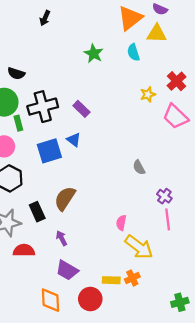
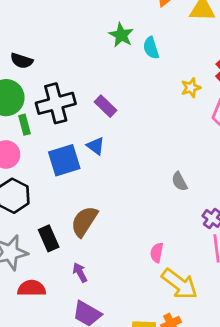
cyan semicircle: (133, 52) -> (151, 48), moved

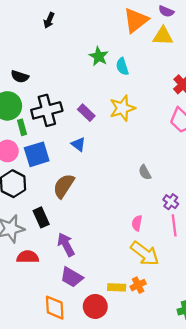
yellow star: (191, 88) -> (122, 108), moved, size x1.6
blue square: (64, 160) -> (37, 154), moved
brown semicircle: (84, 221) -> (64, 186), moved
pink semicircle: (157, 253) -> (137, 223), moved
purple arrow: (80, 273) -> (66, 244), size x1.5

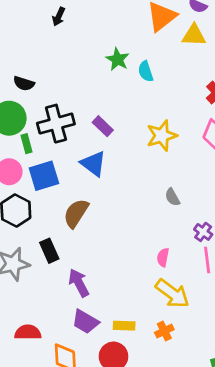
yellow star: (122, 108) -> (162, 136), moved
blue triangle: (78, 144) -> (93, 164), size x1.5
red semicircle: (28, 257) -> (28, 332), moved
yellow rectangle: (117, 287) -> (124, 326), moved

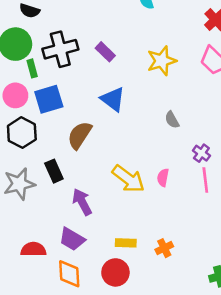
blue triangle: (93, 164) -> (113, 99), moved
yellow arrow: (172, 294) -> (128, 179), moved
purple trapezoid: (85, 322) -> (72, 239), moved

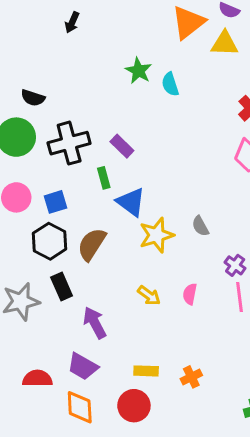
yellow star: (162, 61) -> (157, 235), moved
green rectangle: (32, 68) -> (104, 178), moved
blue square: (49, 99) -> (56, 202), size x0.7
black hexagon: (22, 133) -> (49, 241), moved
yellow arrow: (128, 179) -> (149, 296), size x0.6

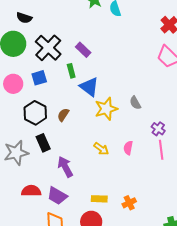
black cross: (69, 143) -> (48, 48), turned -32
blue square: (56, 202) -> (39, 78), moved
brown semicircle: (92, 244) -> (63, 115), size x0.6
red semicircle: (37, 379) -> (31, 191), moved

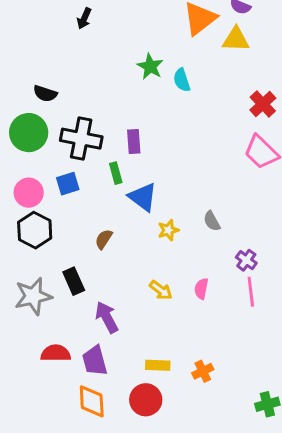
black cross: (48, 48) -> (81, 139), turned -32
purple rectangle: (83, 50) -> (134, 142), turned 42
yellow star: (106, 109) -> (168, 230), size x0.6
black hexagon: (35, 113) -> (35, 230), moved
purple trapezoid: (57, 196) -> (95, 361), turned 45

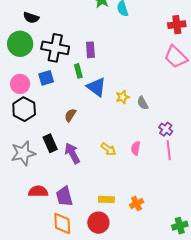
red cross: (263, 104) -> (177, 25), turned 36
yellow star: (168, 230) -> (123, 97), moved
purple arrow: (107, 317) -> (72, 153), moved

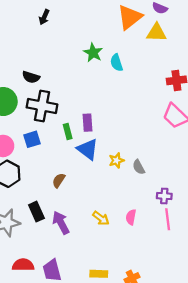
black semicircle: (31, 18) -> (31, 77), moved
purple rectangle: (90, 50) -> (88, 123), moved
purple cross: (166, 129) -> (164, 196), turned -32

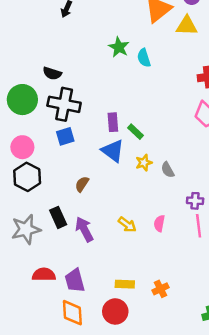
green rectangle: (68, 132) -> (135, 132), moved, turned -32
blue square: (32, 139) -> (65, 136), moved

